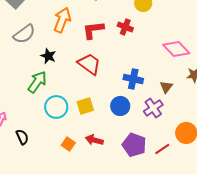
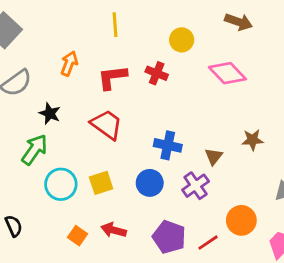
orange arrow: (62, 20) -> (69, 63), size x0.7
pink diamond: (176, 49) -> (227, 73), moved

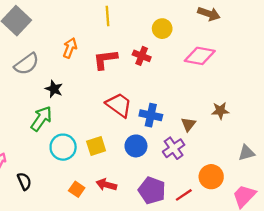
pink diamond: (227, 73) -> (200, 56), turned -36
red trapezoid: (107, 125) -> (119, 105), moved

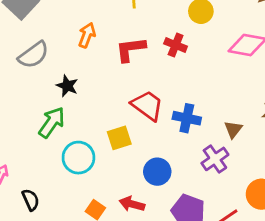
yellow square: (96, 146) -> (119, 138), moved
blue circle: (136, 146) -> (157, 172), moved

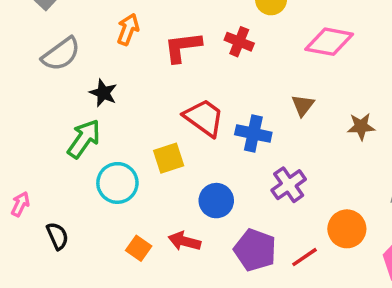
brown triangle: (233, 129) -> (303, 105), moved

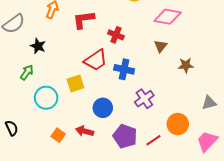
red cross: (239, 42) -> (116, 35), moved
brown triangle: (303, 105) -> (161, 46), moved
red trapezoid: (204, 118) -> (96, 60), turned 110
green arrow: (84, 139) -> (27, 72), size x0.7

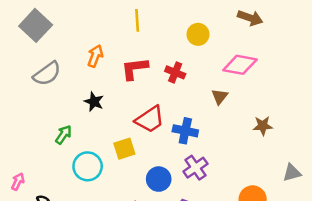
red cross: (116, 35) -> (175, 72), moved
black star: (38, 46) -> (94, 102), moved
brown triangle: (161, 46) -> (220, 97), moved
purple cross: (144, 99) -> (195, 168), moved

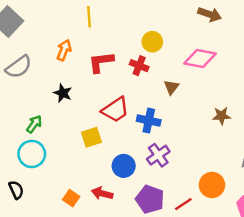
yellow line: (137, 20) -> (89, 17), moved
yellow circle: (198, 34) -> (152, 42), moved
brown triangle: (220, 97) -> (171, 87), moved
cyan circle: (88, 166) -> (32, 154), moved

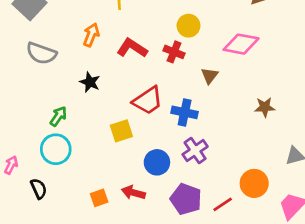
red L-shape: (101, 62) -> (132, 48), turned 40
gray semicircle: (19, 67) -> (41, 53), turned 56
orange square: (71, 198) -> (99, 198), turned 35

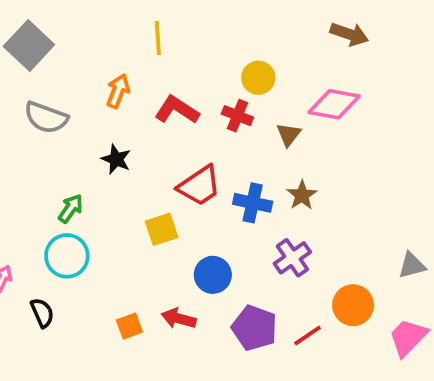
brown triangle: (210, 76) -> (289, 135), moved
brown star: (265, 107) -> (302, 195), moved, turned -30
purple cross: (195, 151) -> (292, 258), moved

